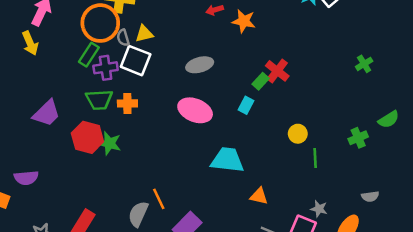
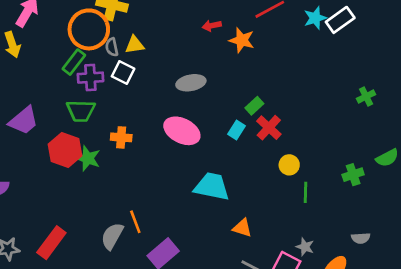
white square: (136, 61) -> (123, 73), size x0.7
red cross: (277, 71) -> (269, 128), moved
orange cross: (127, 103) -> (121, 137), moved

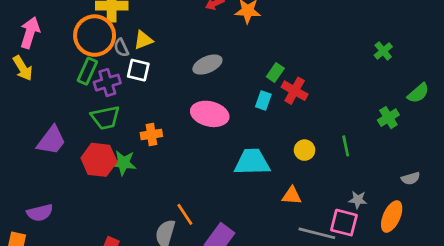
green cross: (366, 97) -> (383, 51), moved
yellow circle: (289, 165) -> (305, 150), moved

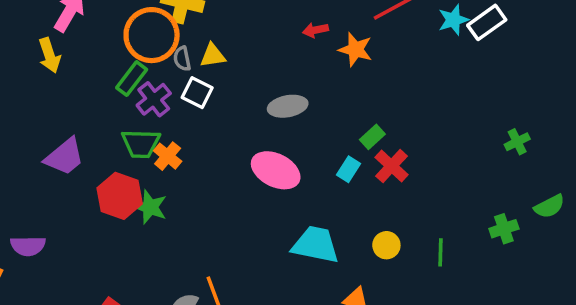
purple cross: (107, 83) -> (154, 99), turned -35
orange cross: (151, 135) -> (168, 156), moved, turned 35

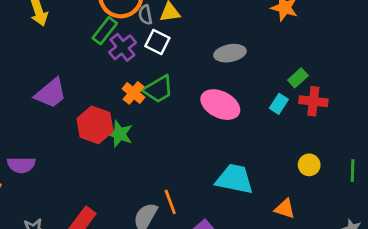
green trapezoid: (141, 144) -> (158, 89), moved, turned -32
red cross: (392, 166) -> (313, 101), turned -36
cyan trapezoid: (316, 245) -> (235, 179), moved

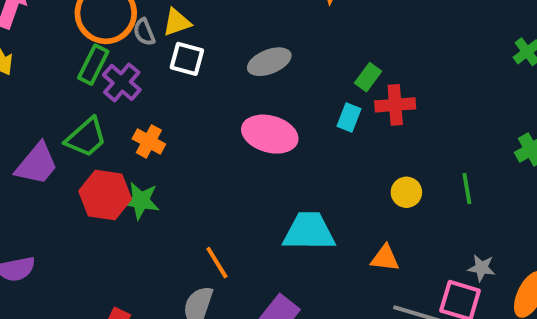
white square: (157, 42) -> (187, 59), moved
green trapezoid: (158, 89) -> (86, 137), moved
orange line: (170, 202) -> (217, 263), moved

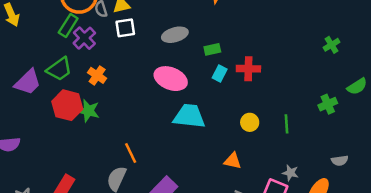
white square: (187, 59) -> (125, 28), turned -30
green rectangle: (368, 77) -> (212, 49), moved, turned 35
cyan trapezoid: (309, 231) -> (189, 116), moved

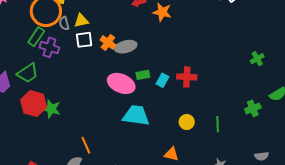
purple cross: (84, 38) -> (49, 47), turned -30
green rectangle: (212, 49) -> (143, 75), moved
orange cross: (97, 75) -> (108, 42), moved

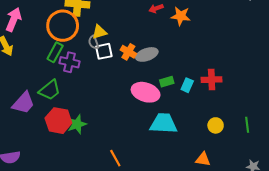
gray semicircle: (64, 23) -> (94, 42), moved
green star: (51, 109) -> (77, 124), turned -30

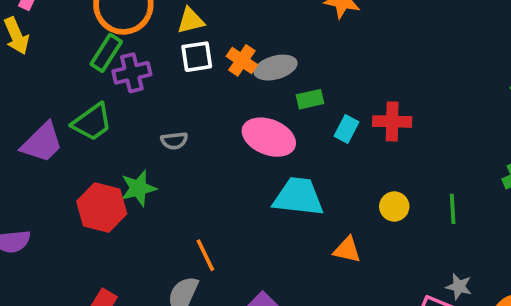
gray semicircle: (94, 42) -> (174, 141), moved, turned -80
purple cross: (69, 62) -> (132, 73), turned -30
green rectangle: (167, 82) -> (310, 99), moved
red hexagon: (58, 121) -> (102, 207), moved
orange triangle: (203, 159) -> (347, 250), moved

